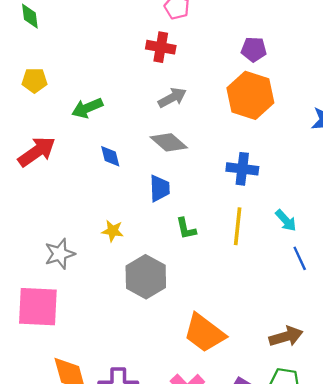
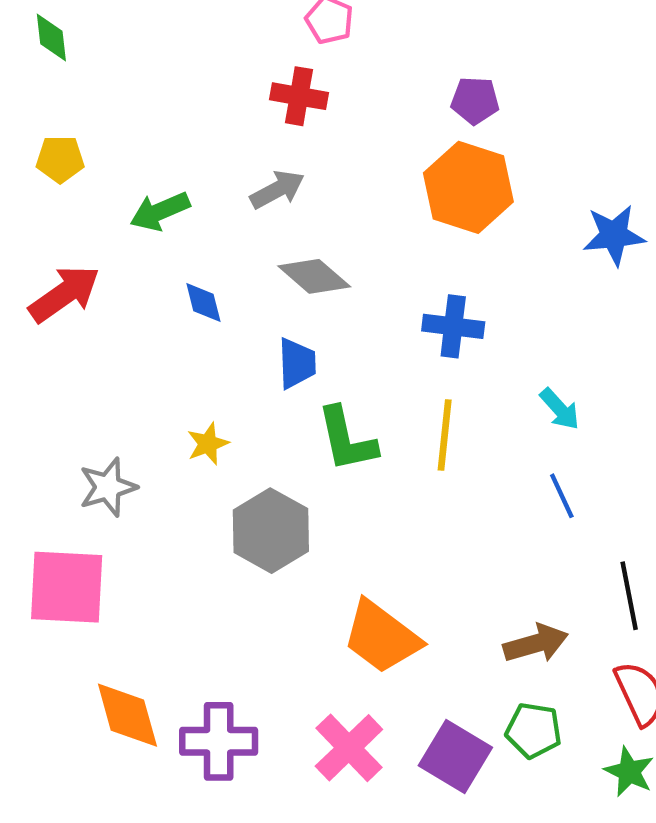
gray arrow: (172, 98) -> (277, 190), moved
cyan arrow: (286, 221) -> (560, 409), moved
green L-shape: (186, 229) -> (347, 439), size x1.6
yellow star: (113, 231) -> (208, 444), turned -30

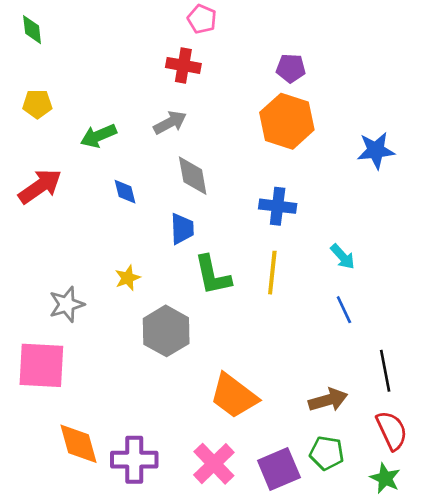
gray diamond: (314, 276) -> (193, 176), turned 39
purple square: (455, 756) -> (279, 469), turned 36

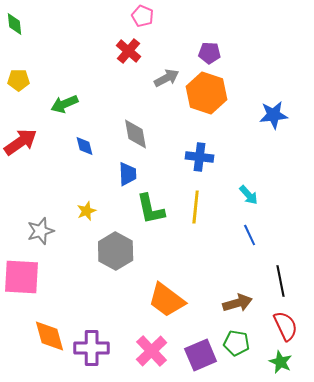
red cross: (183, 65) -> (129, 51), turned 30
gray arrow: (170, 123) -> (167, 78), moved

